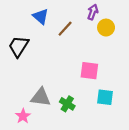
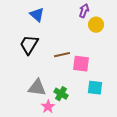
brown line: (65, 29) -> (62, 55), moved, turned 35
black trapezoid: (19, 46) -> (29, 45), moved
pink star: (23, 116) -> (48, 107), moved

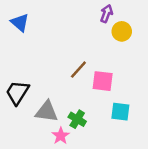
blue triangle: (37, 15) -> (20, 23), moved
black trapezoid: (29, 45) -> (17, 92), moved
brown line: (62, 55) -> (78, 70), turned -35

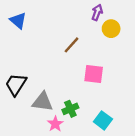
brown line: (78, 70) -> (72, 45), moved
cyan square: (120, 112) -> (103, 120), moved, turned 30
green cross: (77, 119) -> (70, 109), turned 35

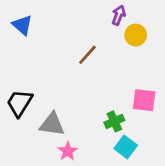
pink square: (94, 74) -> (144, 100), moved
green cross: (70, 109) -> (114, 121), moved

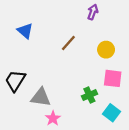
blue triangle: (22, 25) -> (25, 31), moved
yellow circle: (136, 35) -> (106, 50), moved
cyan square: (126, 147) -> (112, 113), moved

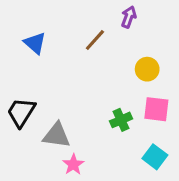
brown line: (68, 43) -> (95, 40), moved
green cross: (89, 95) -> (121, 120), moved

